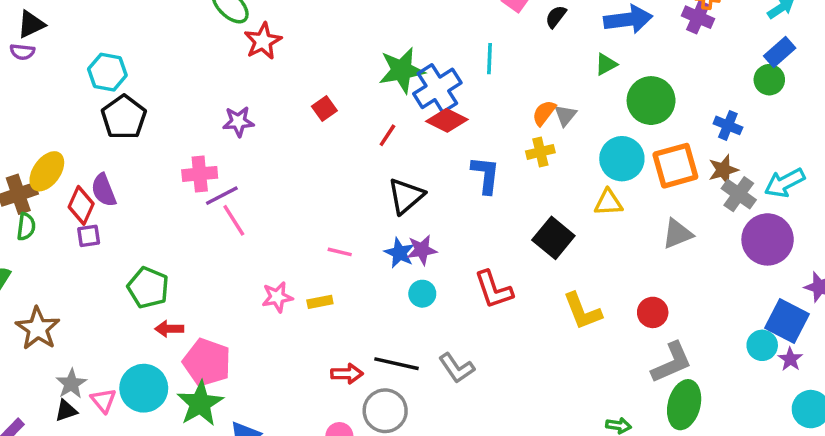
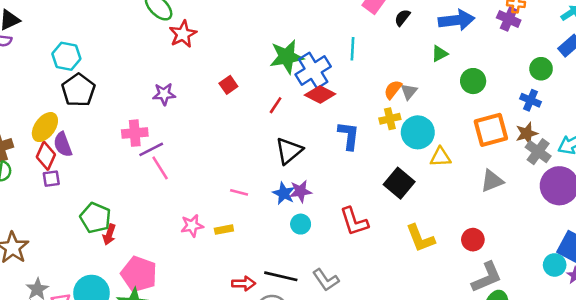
green circle: (769, 80) -> (541, 69), moved
green circle: (651, 101) -> (473, 81), size x0.7
cyan circle: (622, 159) -> (418, 132), moved
yellow ellipse: (47, 171) -> (45, 127), moved
red arrow: (169, 329) -> (109, 234), moved, turned -72

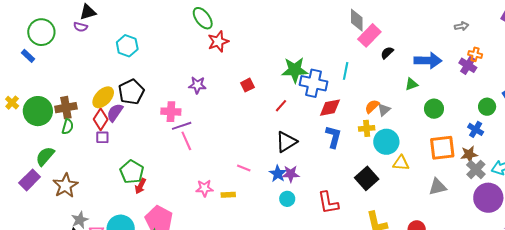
blue cross: (313, 71) -> (313, 83), turned 36
black pentagon: (78, 90) -> (131, 92), moved
red diamond: (320, 95) -> (330, 108), moved, turned -45
purple semicircle: (63, 144) -> (115, 113), turned 48

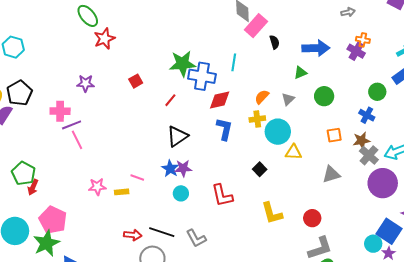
black semicircle: (387, 53) -> (274, 42), turned 120
gray triangle: (384, 110) -> (288, 99), moved
orange square: (442, 148) -> (334, 135), size x0.6
pink line: (244, 168) -> (137, 177), moved
black square: (367, 178) -> (260, 169), size x0.6

